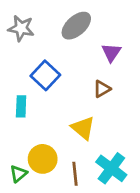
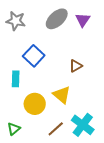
purple triangle: (111, 53) -> (83, 20), moved
yellow circle: (43, 159) -> (35, 104), moved
brown line: (75, 174) -> (56, 129), turned 54

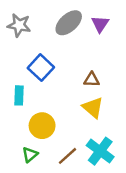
brown triangle: (76, 66) -> (92, 80), turned 32
yellow triangle: (62, 95) -> (93, 108), moved
green triangle: (14, 129) -> (30, 155), moved

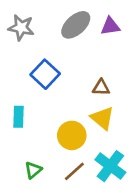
purple triangle: (100, 24) -> (110, 26), turned 48
cyan rectangle: (19, 95) -> (18, 117), moved
yellow circle: (42, 126) -> (72, 135), moved

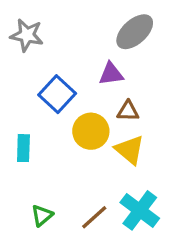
gray ellipse: (76, 25) -> (135, 32), moved
purple triangle: (110, 26) -> (111, 74), moved
yellow circle: (72, 135) -> (91, 131), moved

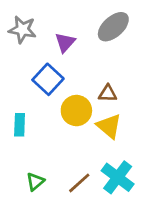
purple triangle: (111, 74) -> (65, 42), moved, turned -40

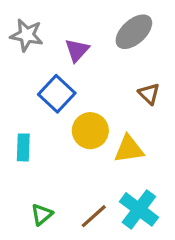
brown triangle: (108, 93) -> (149, 94), moved, turned 42
yellow triangle: (109, 126) -> (129, 149), turned -48

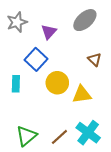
gray star: (27, 35) -> (17, 22), turned -30
cyan rectangle: (23, 147) -> (16, 84), moved
green triangle: (42, 214) -> (26, 136), size x1.5

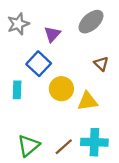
cyan cross: (88, 133) -> (94, 142), turned -35

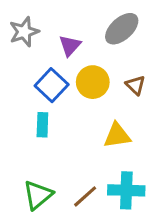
yellow circle: (61, 89) -> (93, 82), moved
cyan rectangle: (17, 90) -> (42, 125), moved

